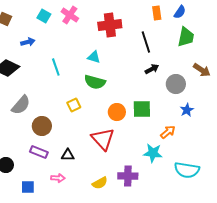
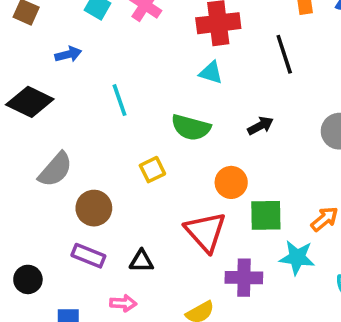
cyan triangle: (94, 57) -> (211, 73), moved
black arrow: (152, 69) -> (260, 126), moved
green square: (142, 109) -> (266, 215), moved
purple cross: (128, 176) -> (244, 278), moved

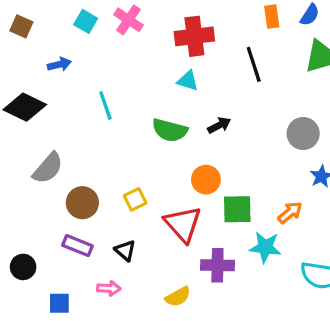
black arrow: (260, 126) -> (219, 125), moved
yellow square: (152, 170) -> (135, 199), moved
black triangle: (141, 261) -> (125, 250), turned 40

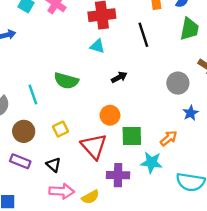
cyan line: (105, 105) -> (33, 95), moved
green semicircle: (170, 130) -> (66, 81), moved
pink arrow: (109, 288) -> (62, 191), moved, size x1.5

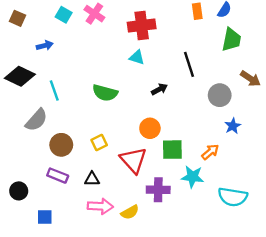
black line: (143, 35) -> (189, 64), moved
cyan line: (33, 95) -> (54, 90), moved
black triangle: (54, 165) -> (92, 179), turned -42

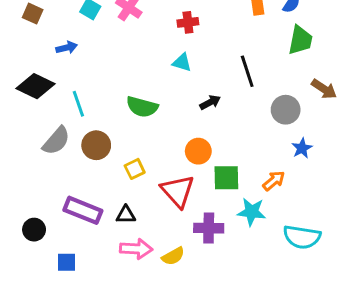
red cross: (142, 25) -> (188, 22), size x0.6
brown circle: (61, 145) -> (96, 145), moved
purple rectangle: (58, 176) -> (83, 210), size x1.4

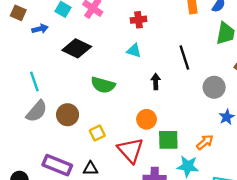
blue arrow: (67, 48) -> (40, 29), moved
black diamond: (36, 86) -> (77, 48), moved
black arrow: (210, 102) -> (156, 82), turned -63
cyan line: (78, 104) -> (34, 82), moved

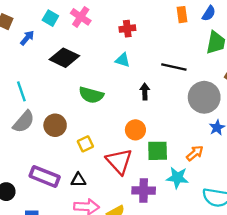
blue arrow: (40, 29) -> (27, 38), turned -35
black line: (184, 57) -> (174, 67), turned -60
gray circle: (214, 87) -> (204, 97), size x1.4

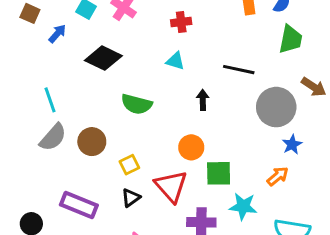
orange arrow: (195, 153) -> (278, 176), moved
black triangle: (78, 180) -> (131, 198), moved, turned -35

